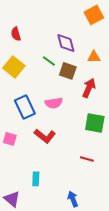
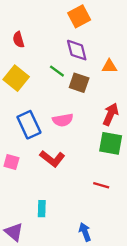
orange square: (94, 15) -> (79, 16), moved
red arrow: (89, 88) -> (111, 114), moved

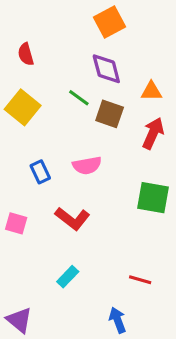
red arrow: (111, 114) -> (153, 133), moved
blue rectangle: (29, 125) -> (40, 172), size x0.6
red line: (101, 185) -> (140, 280), moved
cyan rectangle: (42, 209) -> (68, 277), moved, turned 42

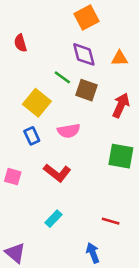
orange triangle: (151, 91) -> (120, 58), moved
yellow square: (23, 107) -> (37, 103), moved

